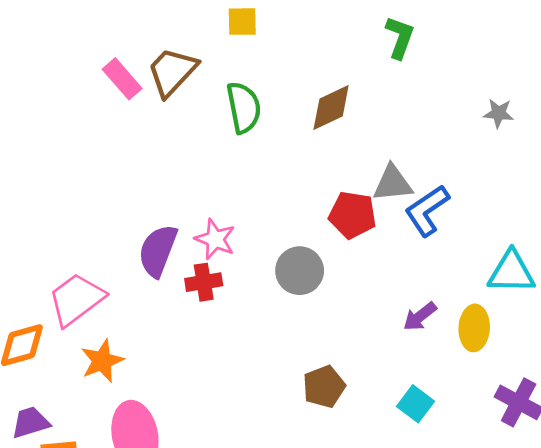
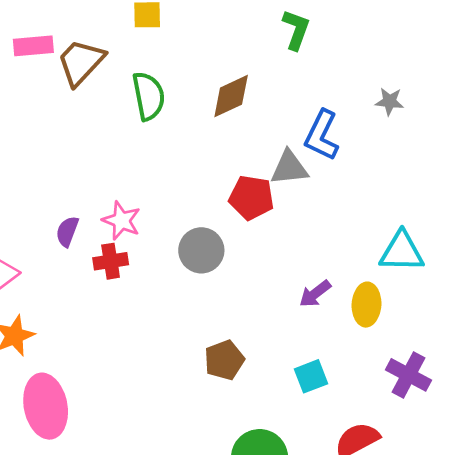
pink rectangle: (122, 79) -> (33, 46), moved, turned -54
blue L-shape: (427, 211) -> (322, 135), moved, turned -30
purple semicircle: (158, 251) -> (67, 231), size x0.6
cyan square: (416, 404) -> (311, 376), turned 32

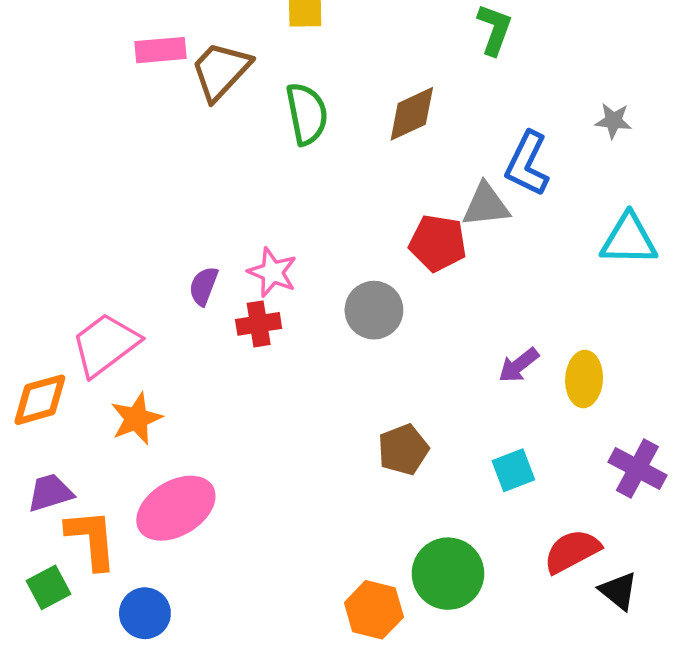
cyan triangle: (402, 252) -> (629, 240), moved
pink ellipse: (46, 406) -> (176, 508), turned 70

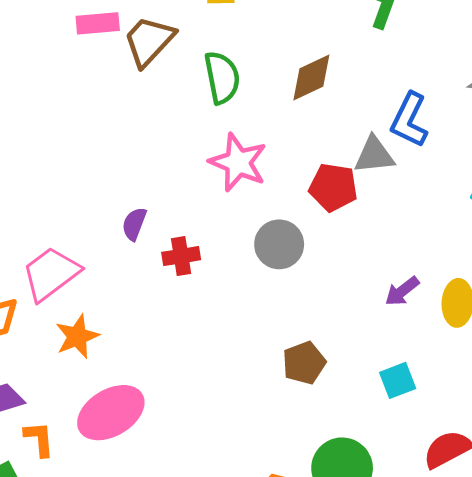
pink star: (272, 272) -> (238, 162), moved, size x1.4
orange L-shape: (92, 539) -> (39, 439), size x0.7

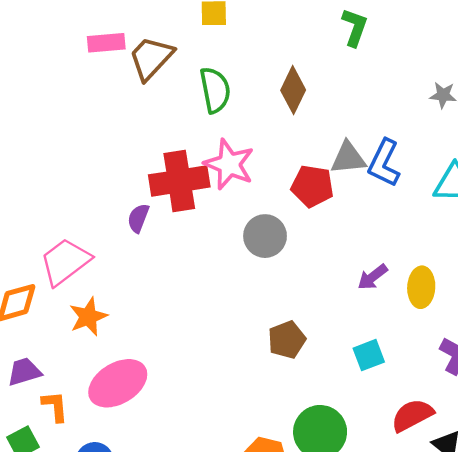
brown diamond: (311, 78) -> (293, 90), turned -39
blue L-shape: (409, 120) -> (384, 163), moved
red cross: (181, 256) -> (179, 181), moved, size x1.8

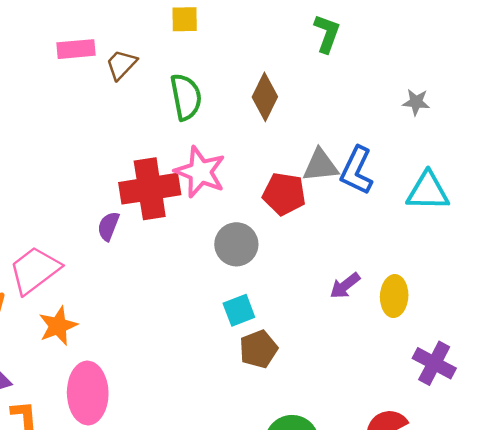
brown trapezoid: (151, 58) -> (121, 65), size x0.7
cyan square: (369, 355) -> (239, 310), moved
pink ellipse: (118, 383) -> (88, 393), turned -60

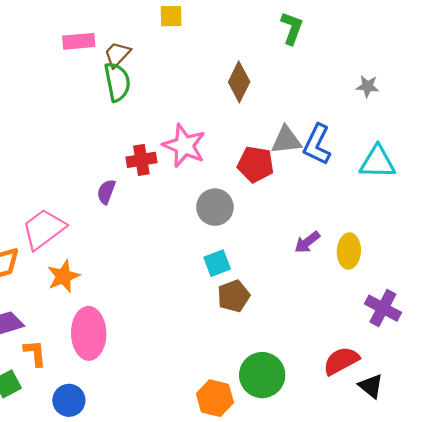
green semicircle: (186, 97) -> (117, 82), moved
red cross: (150, 189) -> (141, 160), size x0.6

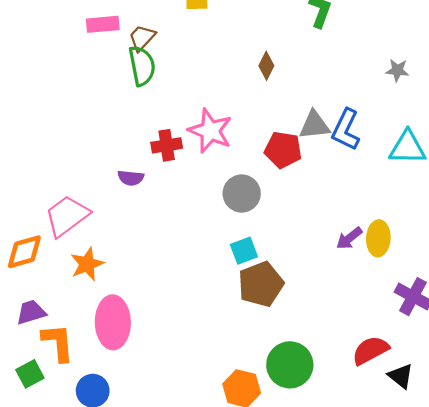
brown diamond: (239, 82) -> (266, 66), size x0.7
purple semicircle: (106, 192) -> (131, 178), turned -105
purple arrow: (307, 242) -> (349, 238), moved
brown pentagon: (234, 296) -> (261, 284), size x1.4
orange L-shape: (35, 353) -> (58, 342), size x1.4

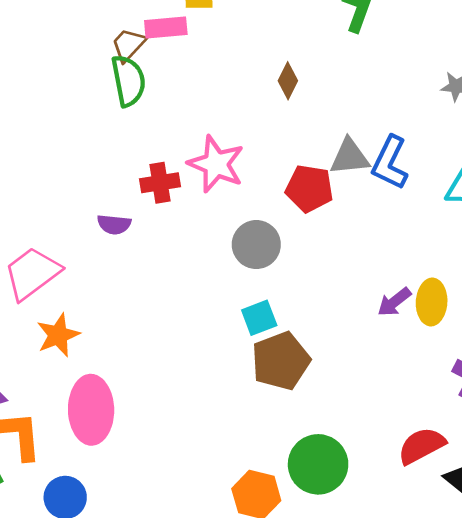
pink rectangle: (103, 24) -> (166, 28), moved

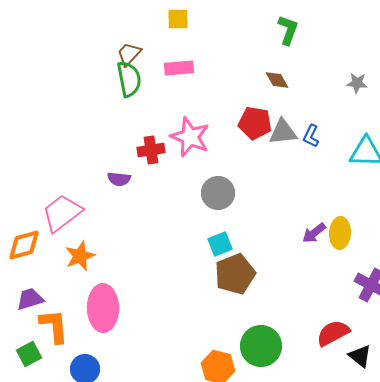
pink rectangle: (166, 28) -> (179, 68), moved
brown diamond: (288, 81) -> (277, 80), moved, turned -55
blue L-shape: (390, 163) -> (311, 136), size x0.6
red pentagon: (309, 188) -> (255, 123), moved

